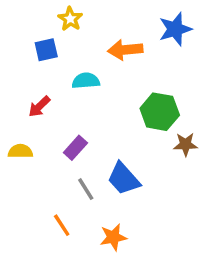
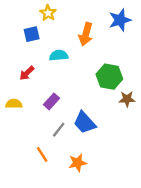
orange arrow: (125, 50) -> (86, 34), turned -70
gray line: (86, 189) -> (59, 130), turned 70

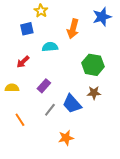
brown star: (127, 99) -> (94, 93), moved
orange line: (42, 154) -> (20, 120), moved

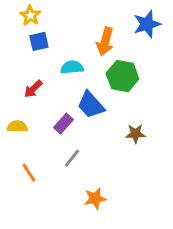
yellow star: (41, 11) -> (30, 16), moved
green hexagon: (93, 65) -> (122, 76), moved
blue trapezoid: (72, 104) -> (91, 105), moved

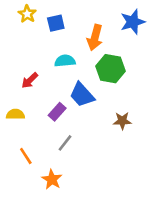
blue square: (39, 41) -> (56, 23), moved
orange star: (95, 198) -> (52, 179), moved, turned -30

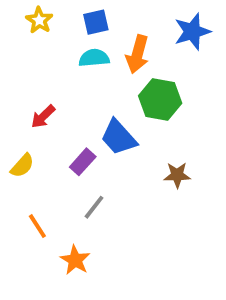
blue square: (56, 23) -> (96, 22), moved
cyan semicircle: (65, 61) -> (94, 58), moved
yellow semicircle: (15, 114) -> (22, 166), turned 132

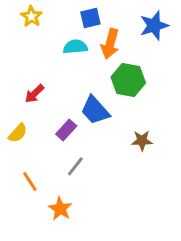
blue square: (96, 22) -> (90, 18), moved

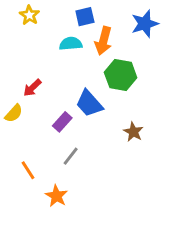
yellow semicircle: (18, 133) -> (14, 113), moved
brown star: (142, 141) -> (133, 132), turned 30

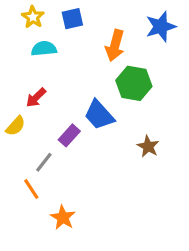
blue square: (85, 17) -> (72, 19), moved
cyan semicircle: (71, 44) -> (44, 49), moved
gray line: (71, 156) -> (44, 162), moved

